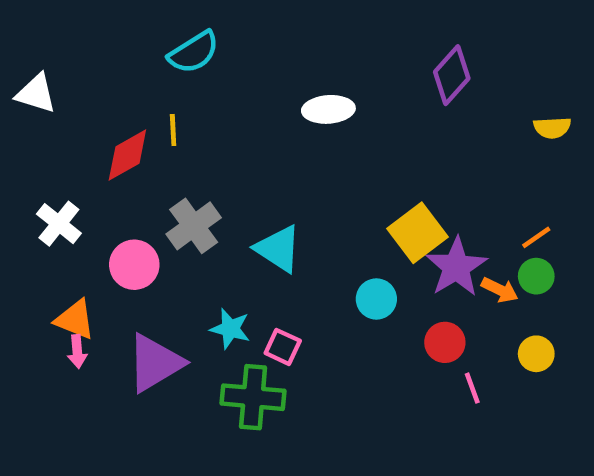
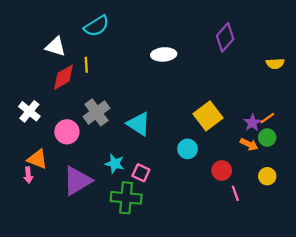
white triangle: (36, 93) -> (56, 46), moved
purple star: (456, 267) -> (252, 123), moved, size x0.6
pink arrow: (77, 352) -> (28, 175), moved

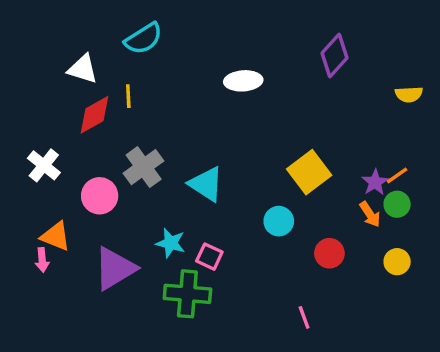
orange arrow: (249, 144) -> (370, 214), turned 30
pink line: (235, 193) -> (304, 317), moved

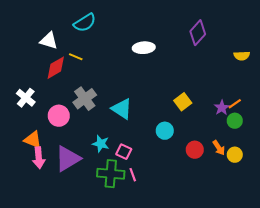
yellow line: (128, 96) -> (76, 57), turned -64
yellow square: (309, 172) -> (183, 102), size x0.7
orange arrow: (370, 214) -> (219, 148), moved
pink arrow: (42, 260) -> (39, 158), moved, size x1.5
pink line: (304, 317) -> (133, 175), moved

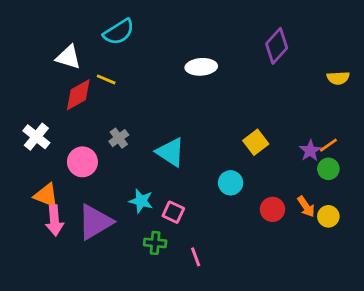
gray cross: (85, 99) -> (119, 138), size x0.6
green cross: (111, 174) -> (155, 243), size x0.6
pink line: (133, 175) -> (196, 257), moved

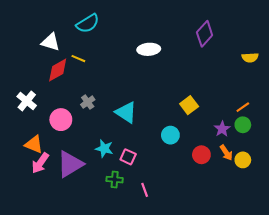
purple star: (310, 151) -> (222, 129), moved
pink arrow: (54, 221) -> (40, 163), turned 40

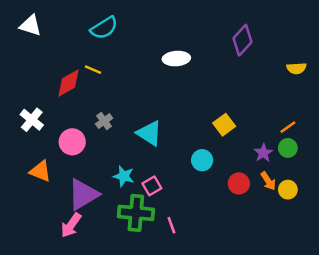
white triangle: (50, 42) -> (31, 25), moved
pink square: (128, 157) -> (152, 186), turned 35
pink arrow: (40, 163) -> (71, 225), moved
green cross: (115, 180) -> (136, 213), size x1.8

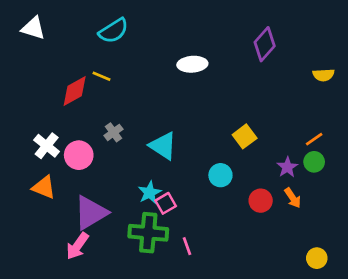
white cross: (32, 120) -> (47, 146), moved
cyan star: (124, 176) -> (150, 193), moved, turned 30
yellow circle: (288, 190) -> (317, 258), moved

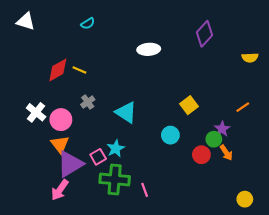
cyan semicircle: (113, 31) -> (88, 23), size x0.6
yellow line: (101, 76) -> (79, 70), moved
green circle: (314, 162) -> (214, 139), moved
orange triangle: (44, 187) -> (60, 144), moved, turned 30
pink square: (166, 203) -> (98, 157), moved

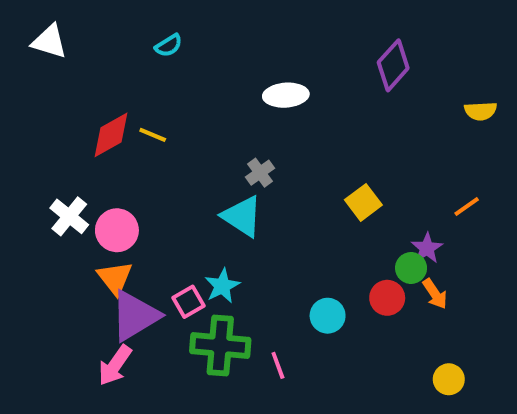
gray cross: (88, 102) -> (260, 173), moved
cyan circle: (170, 135) -> (328, 316), moved
yellow circle: (245, 199) -> (449, 379), moved

